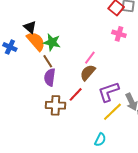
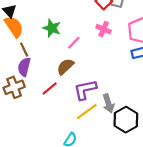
green star: (52, 42) -> (52, 28), moved
pink line: (90, 58) -> (74, 43), moved
brown cross: (55, 105) -> (14, 87), moved, turned -30

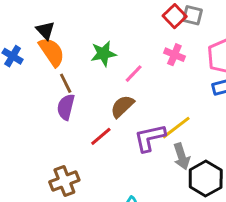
green star: (52, 28) -> (103, 54), turned -30
brown cross: (14, 87) -> (64, 181), moved
yellow line: (87, 112) -> (176, 128), moved

